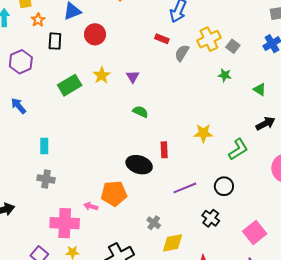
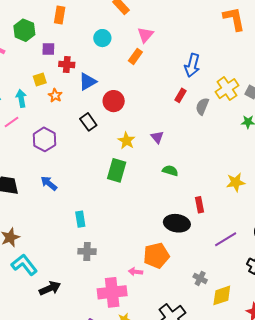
red rectangle: (162, 39) -> (180, 95), turned -72
black rectangle: (55, 41) -> (88, 122), moved, turned -30
green rectangle: (70, 85) -> (117, 170), moved, turned -35

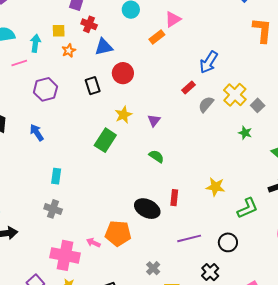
yellow cross: (227, 89) -> (235, 95), turned -30

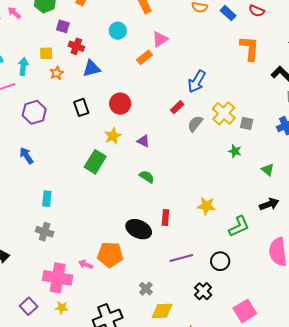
red circle: (123, 73) -> (120, 104), moved
gray square: (258, 105) -> (247, 123), turned -32
purple triangle: (154, 121) -> (143, 141), turned -40

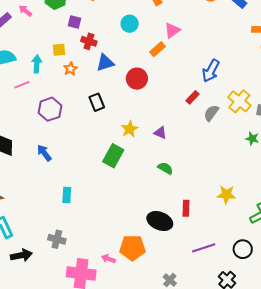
red circle: (120, 104) -> (137, 79), moved
gray cross: (45, 232) -> (57, 239), moved

